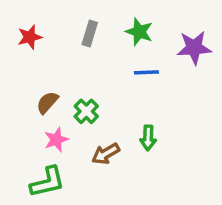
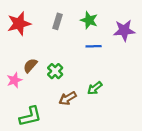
red star: (30, 37) -> (19, 24), size x1.5
green arrow: (148, 138) -> (95, 88), turned 49
pink star: (56, 140) -> (14, 80), moved

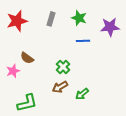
brown semicircle: (30, 65) -> (27, 58), turned -96
green cross: (55, 71) -> (63, 67), moved
green arrow: (95, 88) -> (82, 94), moved

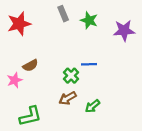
gray rectangle: (51, 19) -> (63, 14), moved, turned -40
blue line: (83, 41) -> (89, 64), moved
brown semicircle: (27, 58) -> (30, 65), turned -64

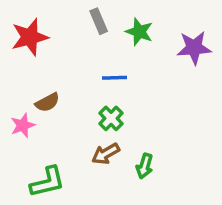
blue line: (89, 64) -> (115, 78), moved
green arrow: (92, 106) -> (145, 166), turned -35

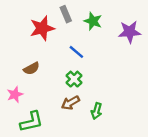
red star: (30, 37) -> (42, 28), moved
blue line: (115, 78) -> (76, 52), turned 42
pink star: (23, 125) -> (15, 94), moved

